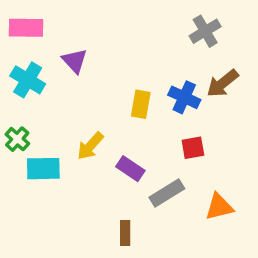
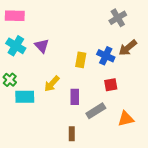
purple triangle: (75, 61) -> (42, 46), moved
purple rectangle: (130, 169) -> (75, 97), turned 56

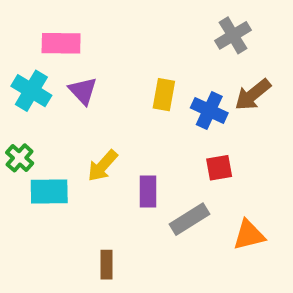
pink rectangle: (15, 16) -> (61, 43), moved
yellow rectangle: (81, 60) -> (164, 95), moved
brown rectangle: (72, 134) -> (107, 265), moved

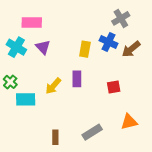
blue cross: (209, 110) -> (109, 42), moved
purple rectangle: (148, 192) -> (77, 79), moved
gray rectangle: (190, 219) -> (92, 132), moved

